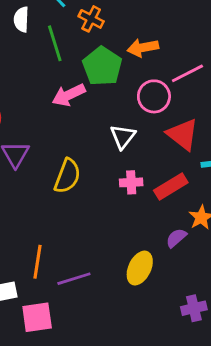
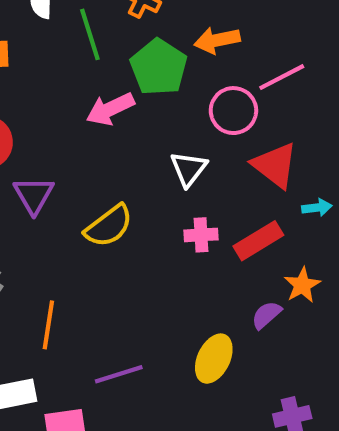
yellow semicircle: (67, 176) -> (109, 226), turned 32
orange line: (38, 262) -> (48, 325), moved

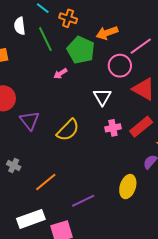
pink arrow: (110, 109) -> (60, 74), size x0.6
orange line: (48, 325) -> (46, 182), turned 50

